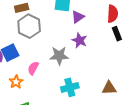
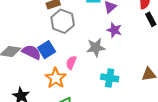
orange star: (16, 82) -> (56, 78), size x1.5
cyan cross: (70, 87) -> (110, 78), turned 30

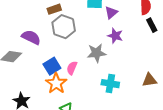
blue square: (47, 50) -> (52, 66), moved
purple semicircle: (31, 52) -> (31, 37), moved

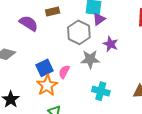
purple triangle: (111, 13) -> (99, 19), moved
gray hexagon: (64, 27) -> (79, 32), moved
purple semicircle: (31, 37) -> (29, 23), moved

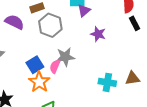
gray hexagon: (79, 32) -> (50, 25), moved
gray star: (90, 59) -> (65, 57), moved
cyan cross: (101, 91) -> (107, 82), moved

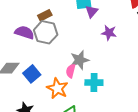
gray hexagon: (50, 25) -> (46, 32), moved
blue square: (35, 65) -> (32, 74), moved
cyan cross: (107, 82) -> (94, 83), moved

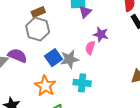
purple semicircle: (24, 32) -> (17, 56), moved
pink semicircle: (71, 71) -> (90, 48), moved
blue square: (32, 74) -> (53, 58), moved

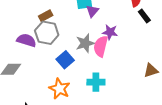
pink semicircle: (90, 48) -> (101, 46), size x1.5
purple semicircle: (17, 56) -> (26, 40), moved
gray star: (69, 59) -> (85, 43), moved

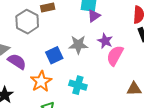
gray hexagon: (47, 33) -> (27, 22), moved
purple semicircle: (26, 40) -> (17, 61), moved
pink semicircle: (101, 46) -> (115, 56), moved

